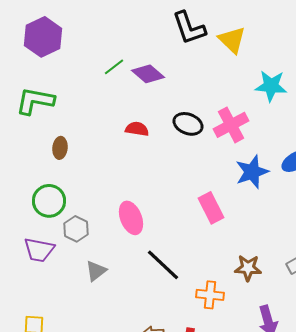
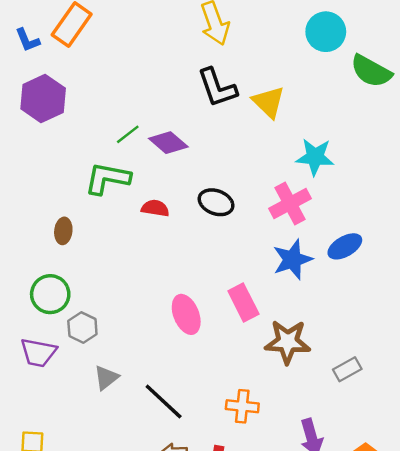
green L-shape: (35, 101) -> (107, 178), moved
pink cross: (231, 125) -> (290, 203), moved
pink ellipse: (131, 218) -> (186, 314), moved
black line: (163, 265) -> (164, 401), moved
brown star: (248, 268) -> (288, 342), moved, size x1.4

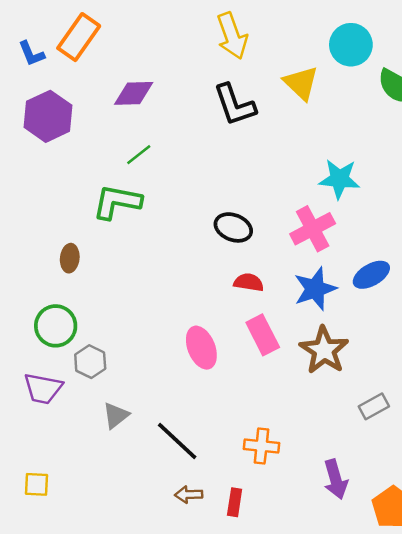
yellow triangle: (269, 102) -> (301, 83), moved
purple diamond: (168, 143) -> (134, 93), moved, turned -42
red semicircle: (155, 208) -> (249, 282), moved
brown star: (288, 342) -> (324, 350), moved, turned 30

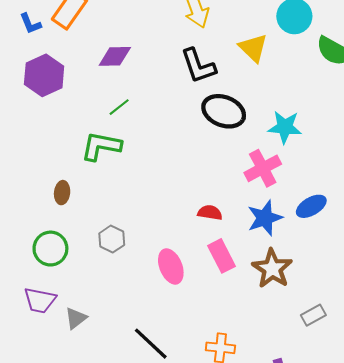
black ellipse: (233, 227) -> (224, 111), moved, size x1.4
gray hexagon: (90, 362) -> (112, 239), moved
gray triangle: (116, 415) -> (76, 318), moved

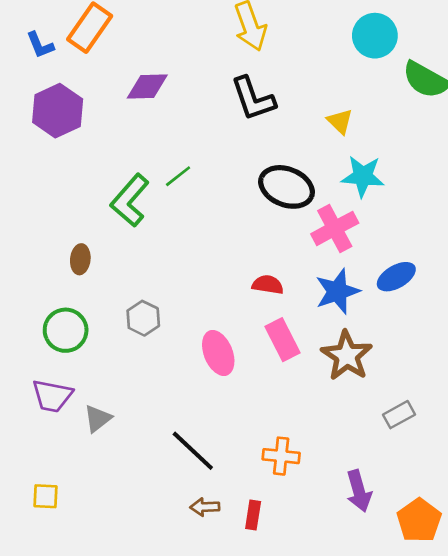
yellow triangle: (253, 48) -> (340, 121), moved, size x0.7
green line: (119, 107) -> (178, 176), moved
black ellipse: (224, 111) -> (287, 187), moved
green L-shape: (101, 146) -> (130, 200), turned -60

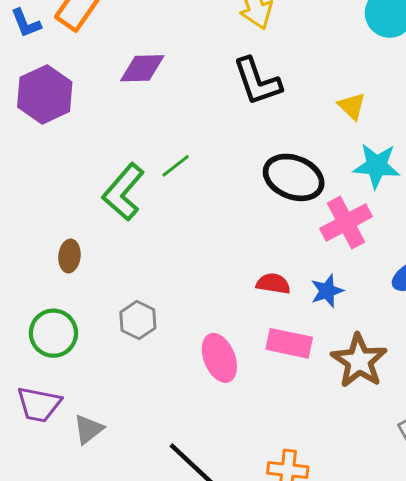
blue star: (337, 291) -> (327, 291), moved, size x0.7
pink rectangle: (282, 340) -> (289, 343), turned -51

